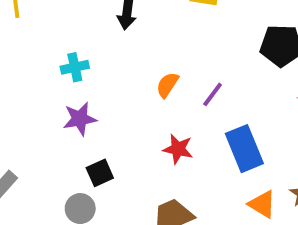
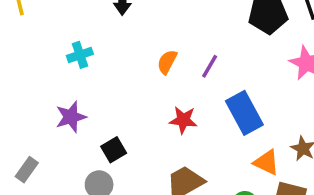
purple star: (80, 119) -> (71, 117), moved

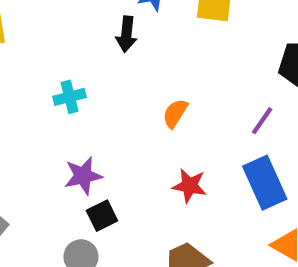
purple line: (210, 66) -> (262, 121), moved
purple star: (71, 117) -> (83, 176), moved

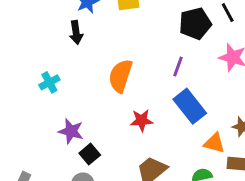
orange semicircle: (175, 113) -> (120, 76), size x1.6
purple star: (83, 176) -> (71, 131), turned -30

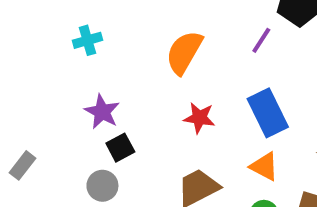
purple line: (178, 66) -> (261, 40), moved
orange triangle: (214, 143) -> (264, 166), moved

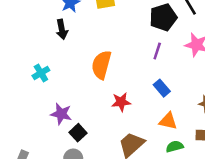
purple line: (261, 40) -> (157, 51), moved
blue rectangle: (268, 113) -> (162, 88), size x0.6

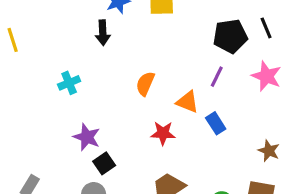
orange semicircle: (101, 65) -> (145, 84), size x0.7
orange triangle: (168, 121) -> (187, 102), moved

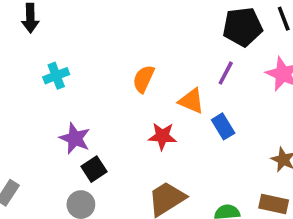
black arrow: (103, 33) -> (30, 18), moved

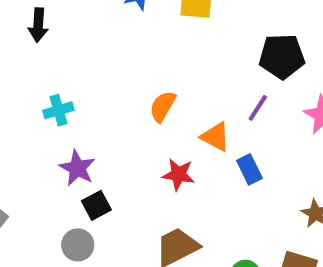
cyan cross: (56, 76) -> (58, 110), moved

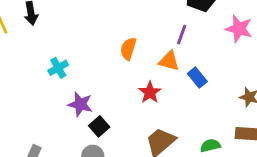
purple line: (258, 108) -> (182, 35), moved
red star: (178, 174) -> (150, 92), turned -30

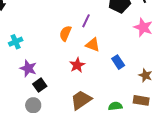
purple line: (182, 35) -> (86, 21), moved
blue rectangle: (197, 78) -> (118, 62), moved

